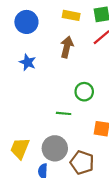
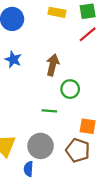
brown arrow: (67, 47) -> (53, 65), moved
brown pentagon: (82, 162) -> (78, 150), moved

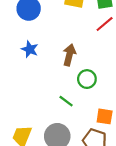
green line: (49, 111) -> (66, 101), turned 32

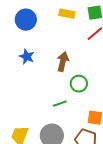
green line: (66, 101) -> (60, 104), turned -56

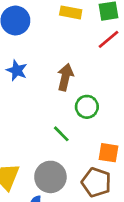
green line: (60, 104) -> (61, 134), turned 64

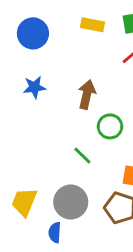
blue star: (17, 70) -> (34, 87), turned -30

